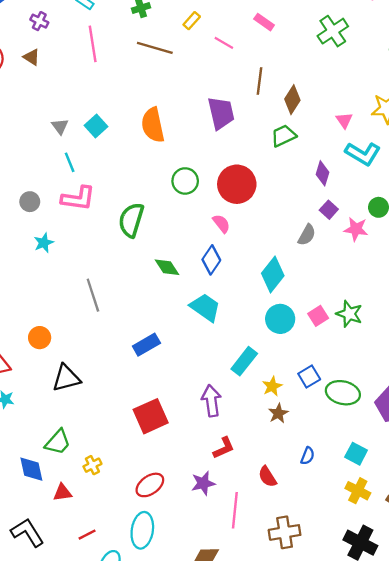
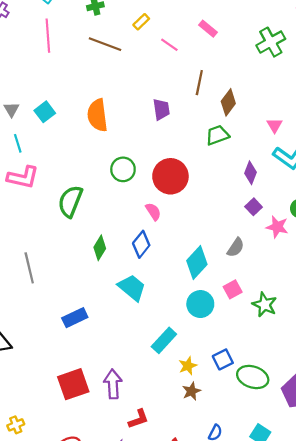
purple trapezoid: (221, 113) -> (161, 109), size x0.7
gray semicircle: (307, 235) -> (236, 247), moved
green diamond: (167, 267) -> (100, 248), turned 60
pink square: (318, 316) -> (233, 289), moved
purple arrow: (211, 401) -> (113, 384), moved

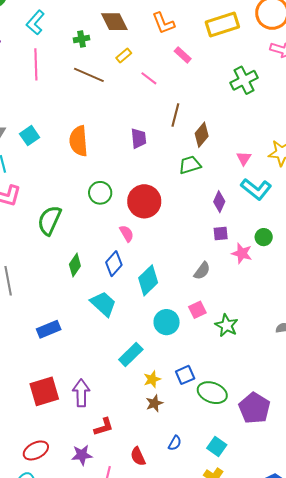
pink rectangle: (208, 29) -> (183, 55), moved
purple square: (254, 207) -> (221, 234), turned 35
cyan diamond: (197, 263) -> (148, 280), moved

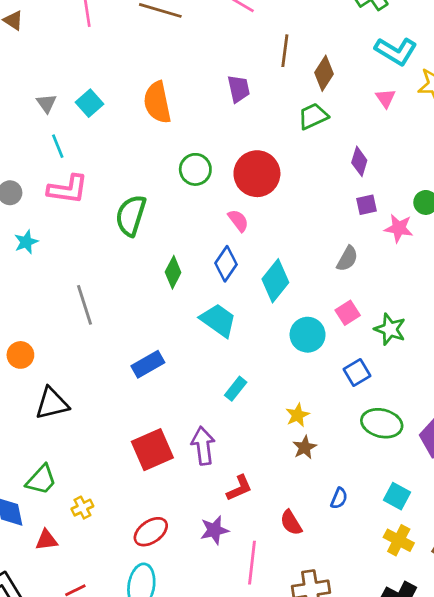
cyan L-shape: (256, 189) -> (396, 51), moved
cyan rectangle: (131, 354) -> (236, 389), moved, size x0.7
blue square: (185, 375) -> (357, 372), moved

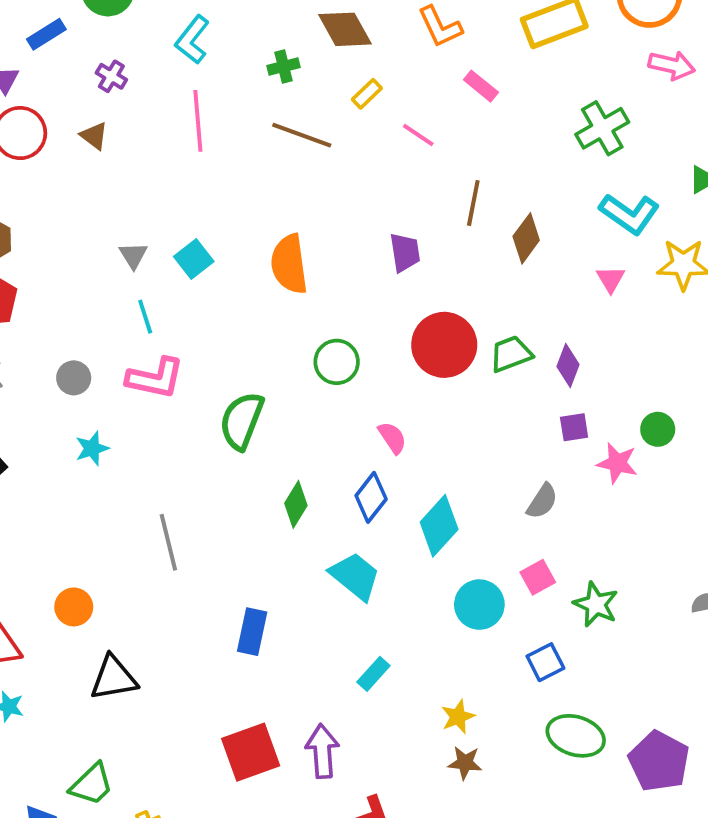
green trapezoid: (313, 116) -> (511, 354), moved
red circle: (257, 174) -> (444, 345), moved
blue rectangle: (148, 364) -> (252, 632), turned -52
brown star: (305, 447) -> (465, 763), turned 30

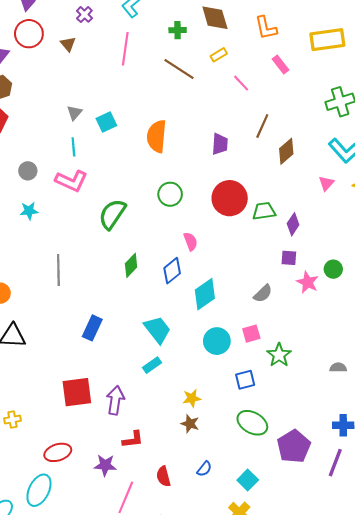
cyan trapezoid: (355, 576) -> (157, 330), moved

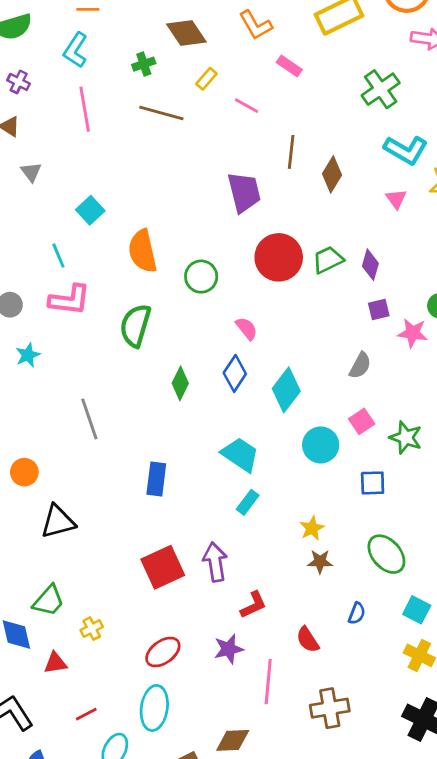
gray triangle: (74, 113) -> (31, 172), moved
orange semicircle: (157, 136) -> (143, 251), moved
purple trapezoid: (220, 144) -> (244, 192), size x1.4
blue square: (245, 380) -> (373, 483), turned 30
green ellipse: (252, 423) -> (386, 554), moved, turned 36

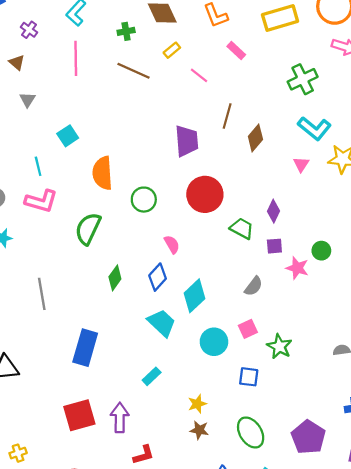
green trapezoid: (328, 260) -> (242, 228), moved, turned 45
cyan trapezoid: (240, 455) -> (162, 323), moved
blue rectangle: (156, 479) -> (85, 348), size x1.4

